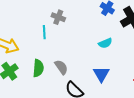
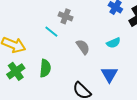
cyan line: (44, 32) -> (51, 32), turned -48
gray semicircle: (61, 67) -> (83, 47), moved

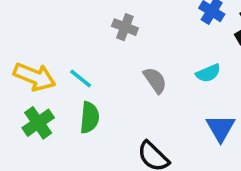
cyan line: (51, 32) -> (81, 78), moved
blue triangle: (109, 74) -> (221, 128), moved

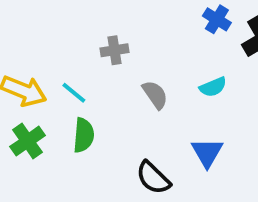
gray cross: (125, 27) -> (114, 50), moved, turned -30
blue triangle: (221, 128) -> (207, 153), moved

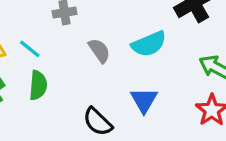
cyan semicircle: (213, 87) -> (149, 44), size x1.5

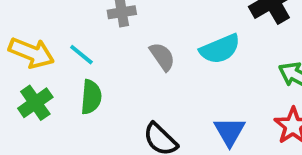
blue triangle: (144, 100) -> (230, 132), moved

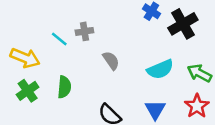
cyan semicircle: (220, 49) -> (160, 69), moved
cyan line: (81, 55) -> (59, 39), moved

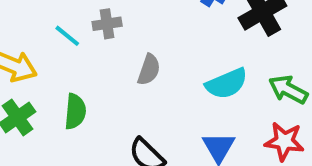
gray semicircle: (111, 61) -> (149, 70), turned 54
red star: (197, 106) -> (284, 141), turned -30

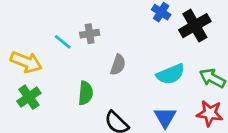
green semicircle: (75, 111) -> (86, 93), moved

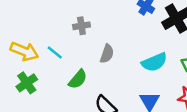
cyan line: (63, 42) -> (55, 53), moved
green semicircle: (86, 93) -> (78, 79), turned 35

